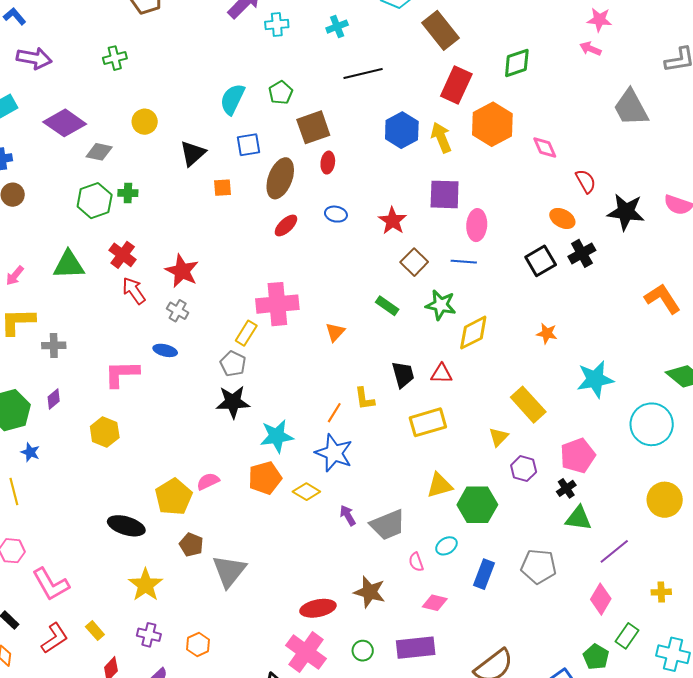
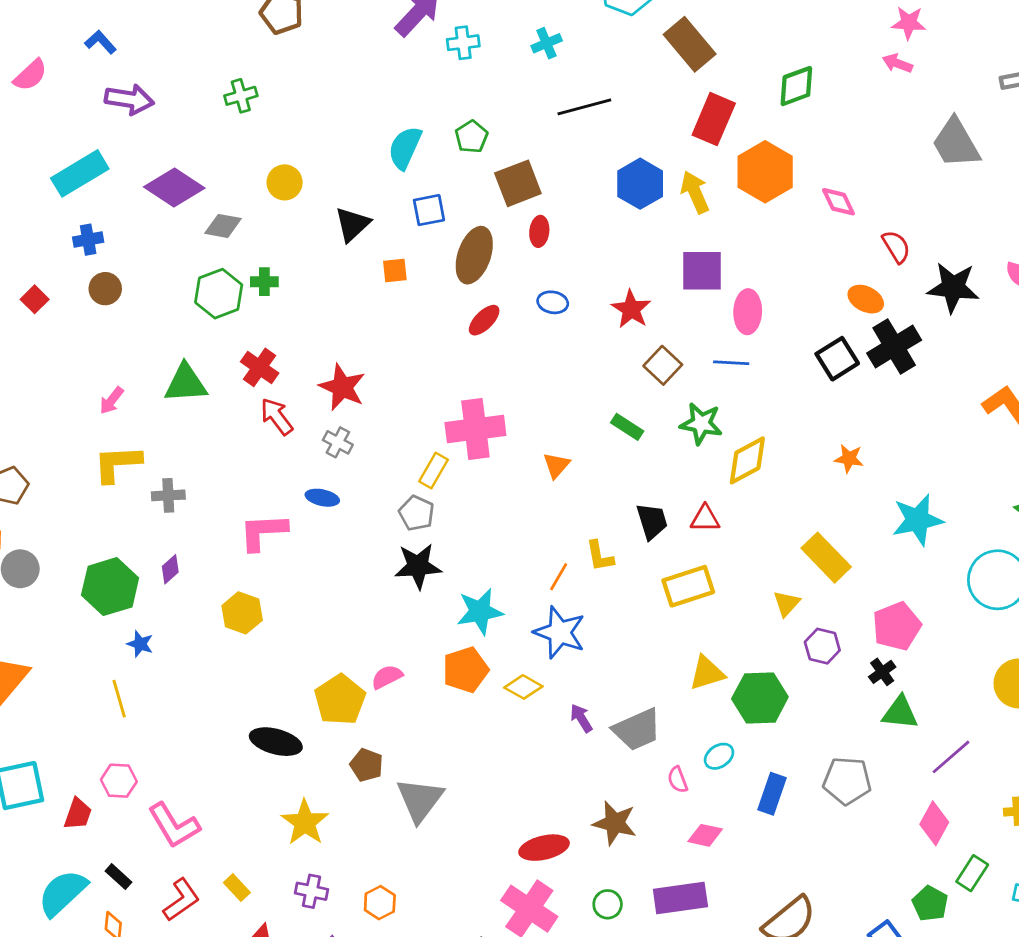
black cross: (582, 253) -> (894, 347), size x1.4

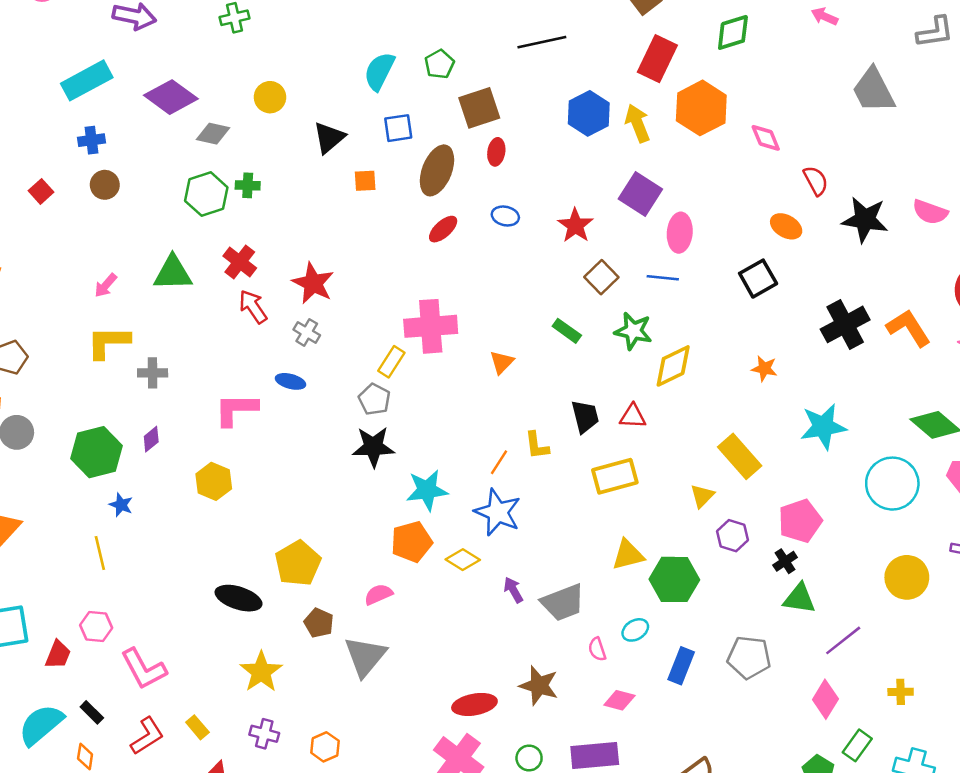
purple square: (702, 271) -> (640, 194), turned 30
black cross: (894, 347) -> (845, 324), moved
pink semicircle: (387, 677) -> (378, 594), moved

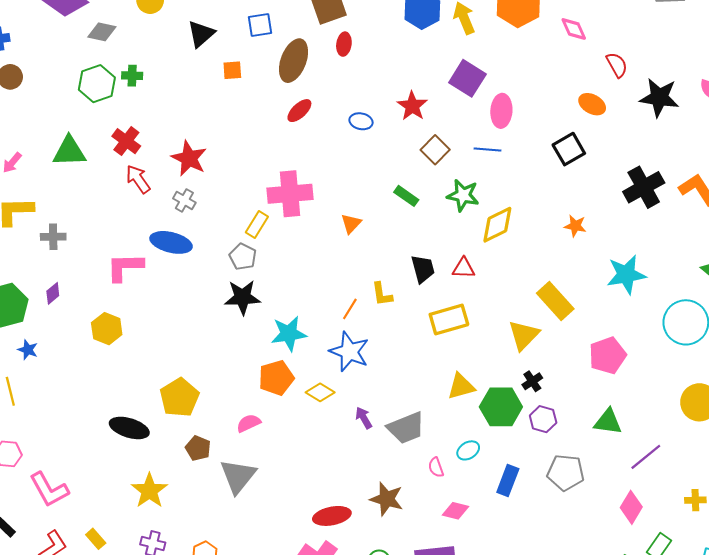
blue ellipse: (505, 216) -> (361, 121), moved
blue ellipse: (291, 381) -> (171, 242), size x1.6
yellow triangle: (702, 496) -> (524, 335), size x1.5
purple hexagon: (732, 536) -> (543, 419), moved
black cross: (785, 561) -> (532, 381), moved

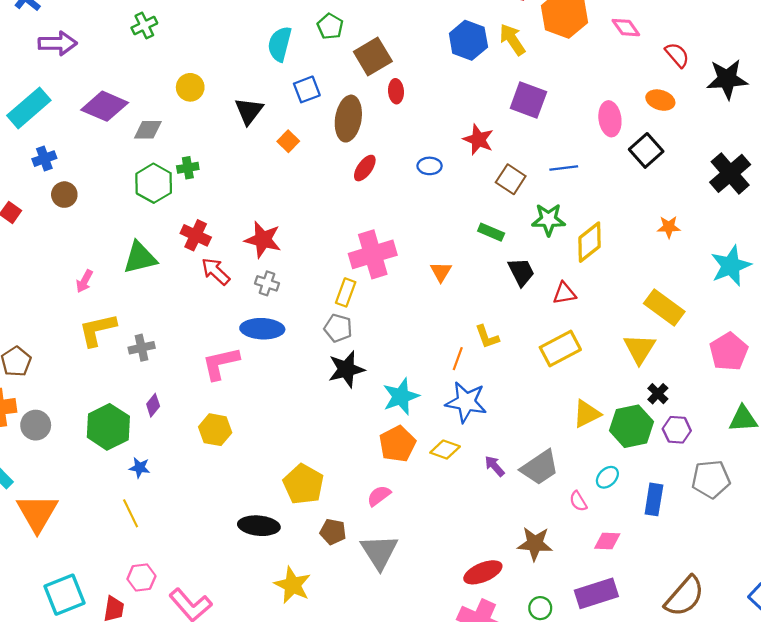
orange square: (232, 70) -> (288, 141), turned -30
pink ellipse: (501, 111) -> (610, 119), moved
black trapezoid: (423, 269) -> (521, 272), moved

